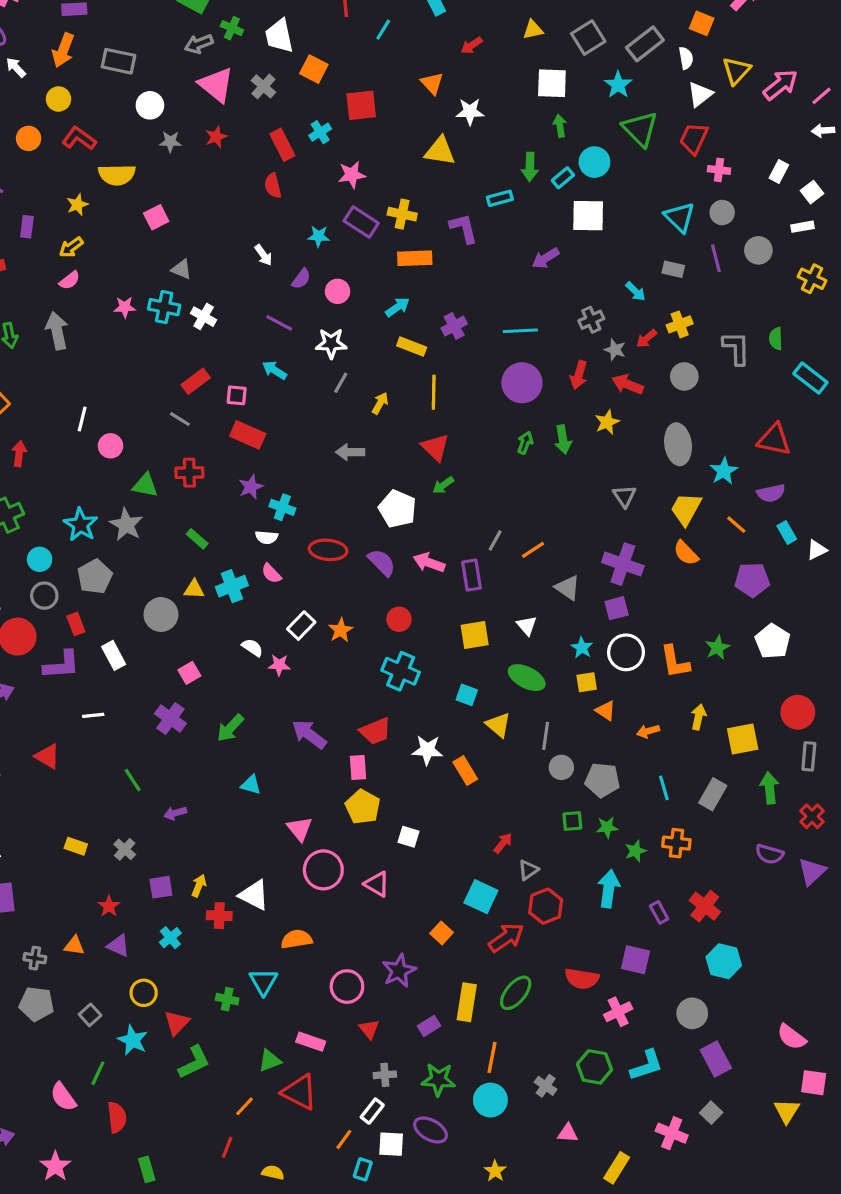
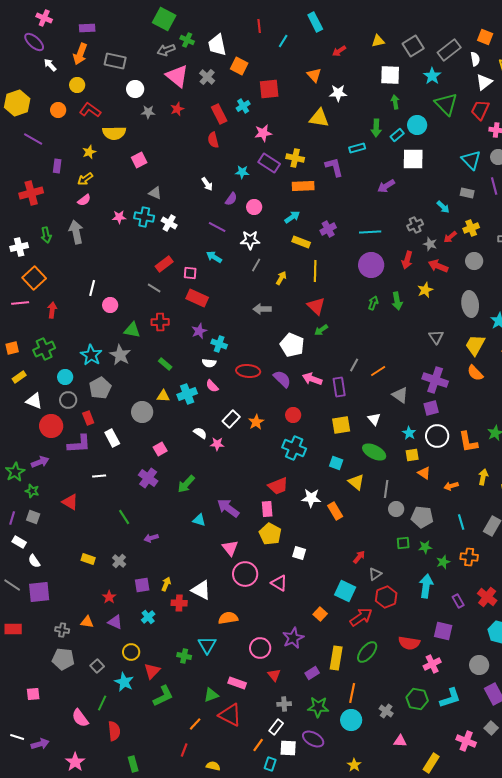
purple arrow: (309, 734) -> (228, 508), moved

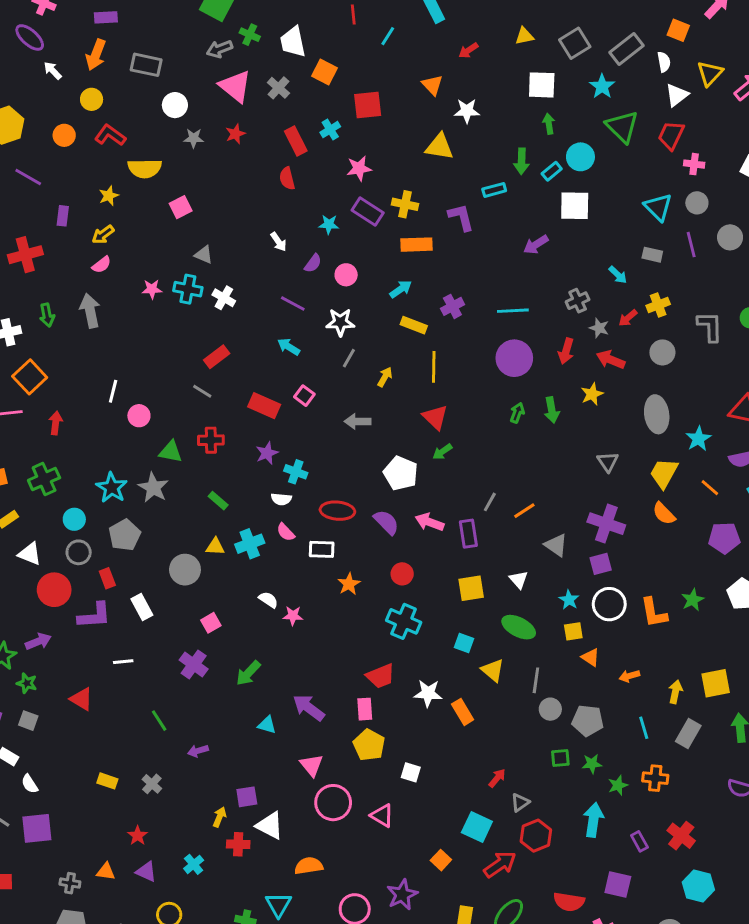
pink square: (190, 273) -> (304, 396), moved, turned 32
white rectangle: (231, 419) -> (322, 549), moved, turned 48
yellow arrow: (483, 477) -> (675, 692), moved
purple square: (142, 585) -> (247, 797), moved

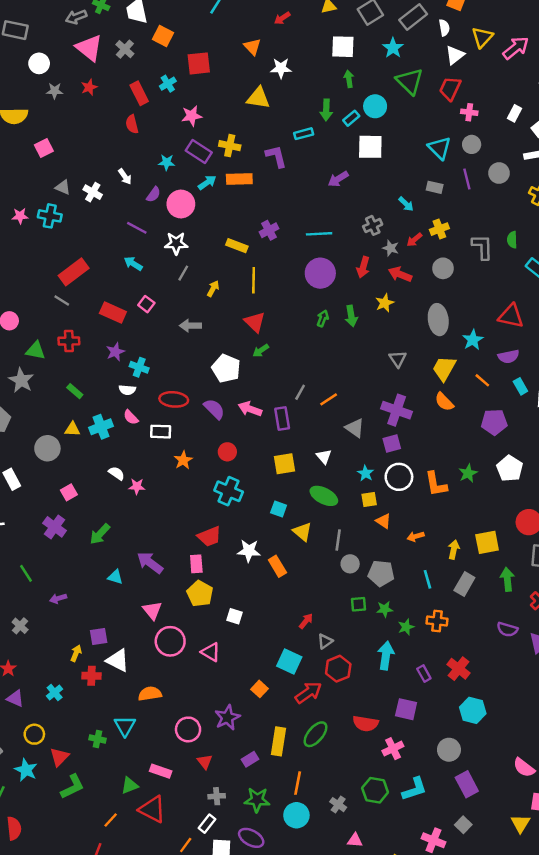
pink circle: (346, 275) -> (181, 204), size x1.5
cyan arrow: (401, 289) -> (207, 183), moved
white cross: (224, 298) -> (93, 192), moved
red rectangle: (217, 357) -> (74, 272), size x1.4

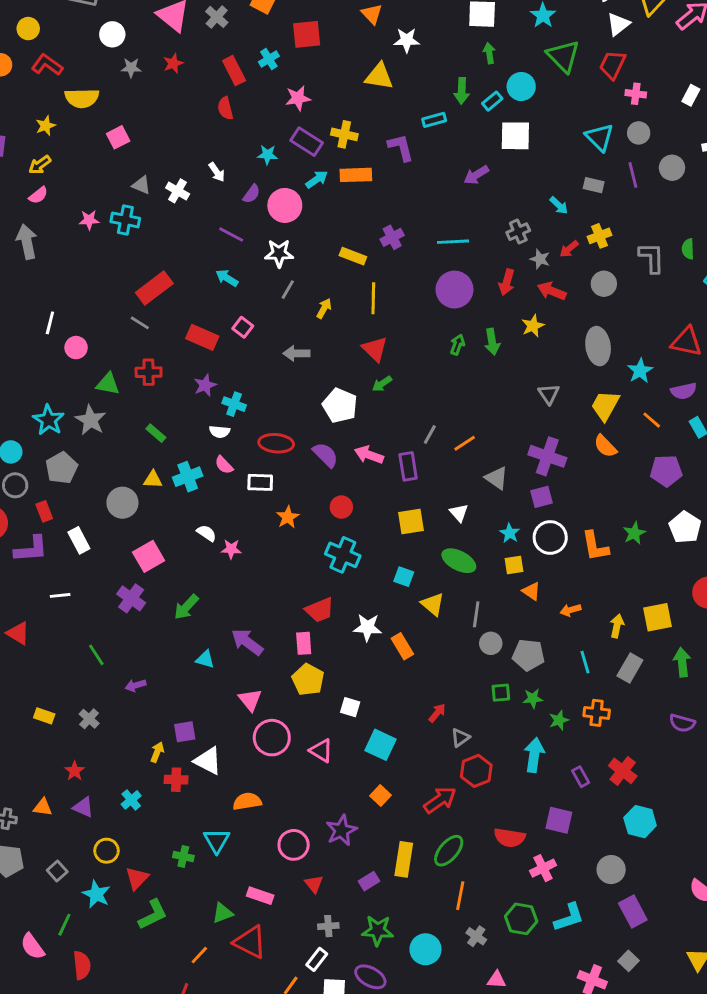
pink square: (69, 492) -> (149, 556), size x1.5
cyan square: (289, 662) -> (381, 745), moved
orange line: (298, 783) -> (460, 896), moved

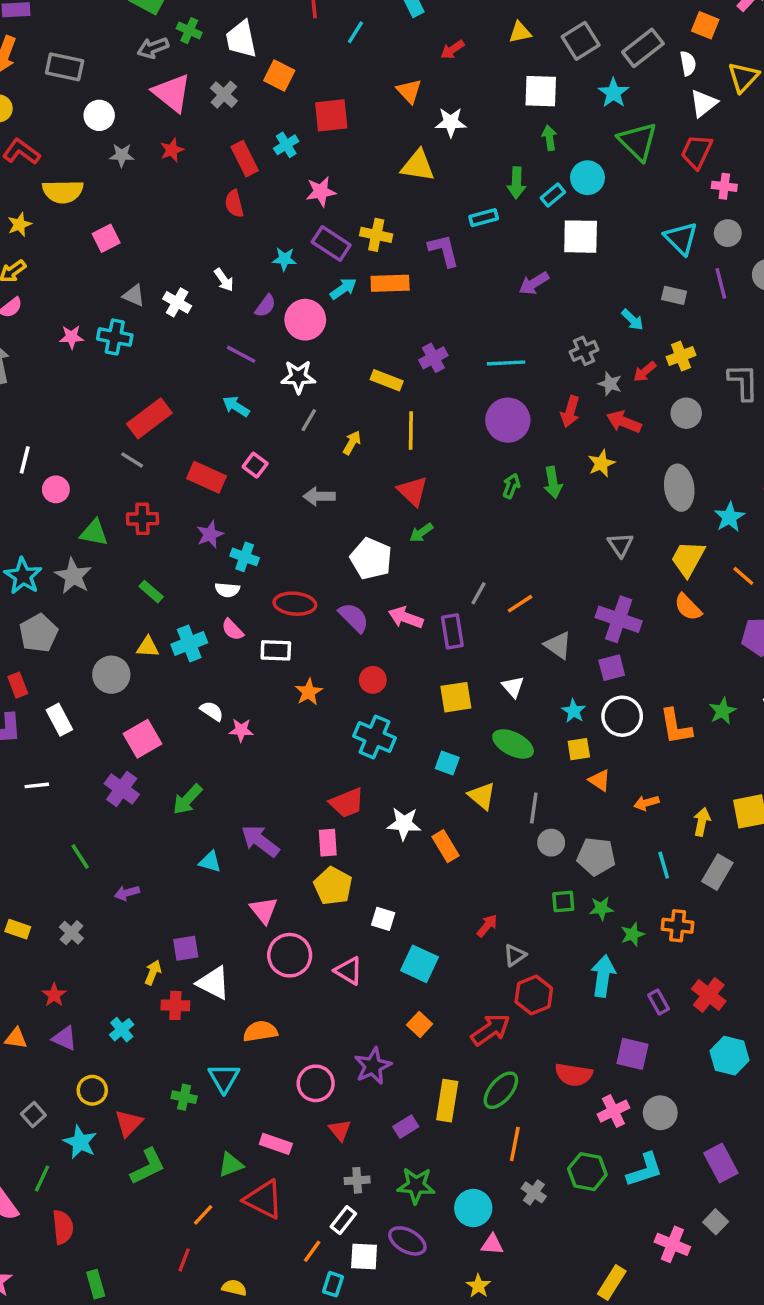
gray circle: (611, 870) -> (660, 1113), moved
pink triangle: (497, 980) -> (492, 1244), moved

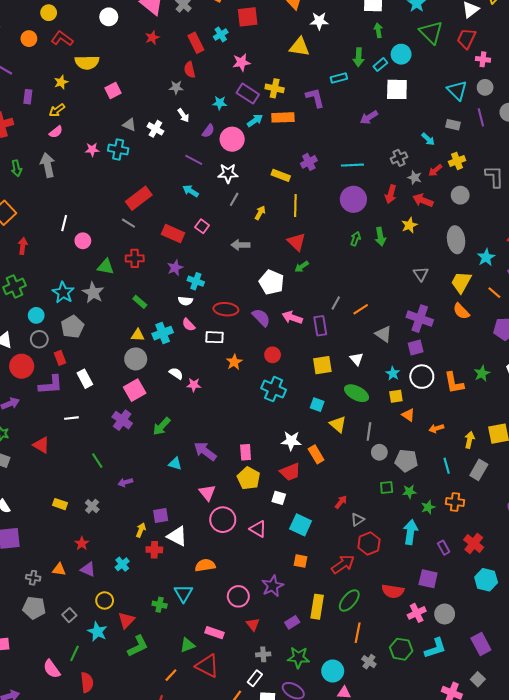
gray star: (122, 155) -> (176, 87), moved
gray circle: (111, 675) -> (136, 359), moved
red trapezoid: (347, 803) -> (290, 472), moved
orange square: (420, 1024) -> (301, 561), turned -32

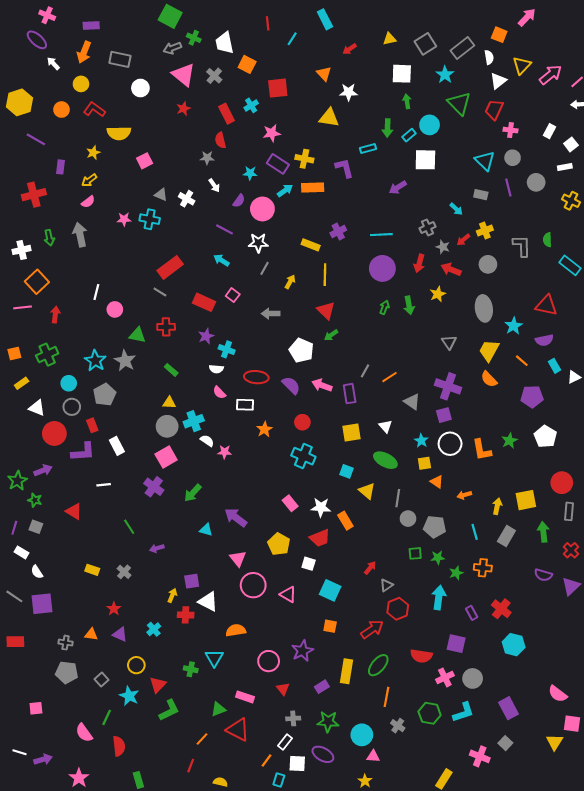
cyan cross: (163, 333) -> (194, 421), moved
pink rectangle: (246, 452) -> (290, 503), moved, turned -35

